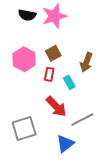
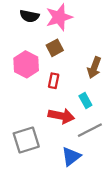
brown square: (53, 53) -> (55, 48), moved
cyan rectangle: (69, 82) -> (85, 101), moved
red arrow: (56, 106) -> (61, 116), turned -35

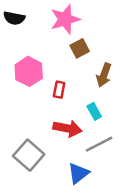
black semicircle: (29, 16) -> (14, 18), moved
brown square: (55, 48) -> (80, 48), moved
gray square: (26, 140) -> (29, 155), turned -32

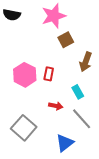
pink hexagon: (29, 71) -> (25, 75), moved
red arrow: (68, 128) -> (56, 106), size x0.6
gray line: (99, 144) -> (82, 119), turned 75

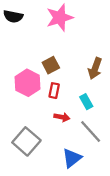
brown square: (66, 40) -> (51, 65), moved
red rectangle: (49, 74) -> (54, 91), moved

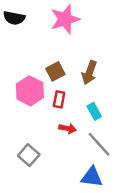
brown arrow: (95, 68) -> (89, 73), moved
gray square: (26, 141) -> (29, 155), size x0.7
blue triangle: (72, 158) -> (92, 177), moved, turned 45

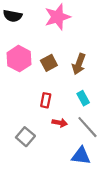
pink hexagon: (30, 91) -> (19, 59), moved
red rectangle: (59, 99) -> (46, 100), moved
red arrow: (68, 128) -> (60, 123), moved

